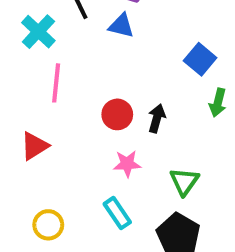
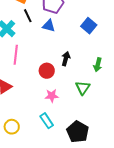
blue square: (200, 59) -> (89, 26), moved
black arrow: (157, 118) -> (66, 59), moved
green triangle: (184, 181) -> (83, 88), moved

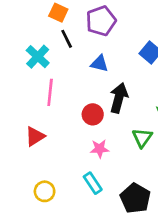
blue triangle: (49, 26) -> (100, 64), moved
black arrow: (66, 59) -> (119, 98), size x1.5

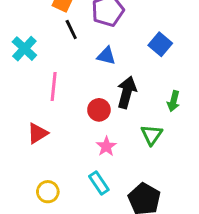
cyan cross: (38, 57) -> (24, 49), moved
pink star: (100, 149) -> (106, 146), turned -30

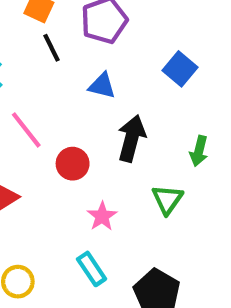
pink line: (54, 87) -> (26, 130), turned -44
red circle: (99, 110) -> (73, 164), moved

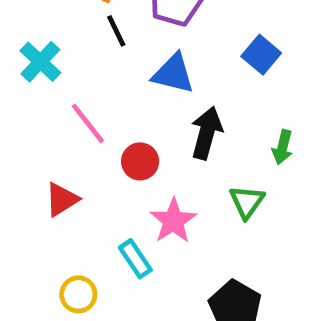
blue triangle: (102, 86) -> (173, 74), size x1.4
pink star: (102, 216) -> (173, 221), size x1.4
cyan rectangle: (92, 269) -> (135, 259), moved

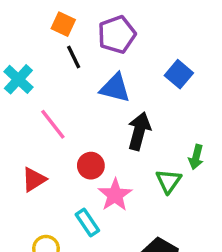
green arrow: (283, 147) -> (196, 157), moved
red circle: (140, 161) -> (91, 166), moved

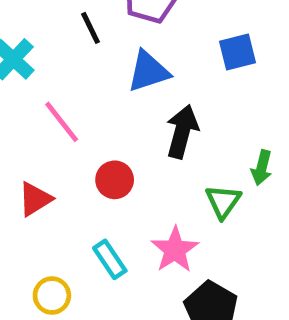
blue square: (179, 74) -> (238, 52), turned 36
blue triangle: (115, 88) -> (148, 71), turned -32
pink star: (115, 195) -> (175, 250), moved

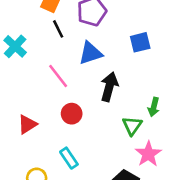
pink line: (62, 122) -> (58, 76), moved
pink star: (175, 250) -> (148, 154), moved

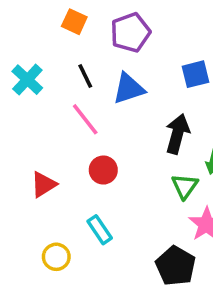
black line: (58, 29) -> (85, 76), moved
black arrow: (109, 87) -> (177, 134), moved

